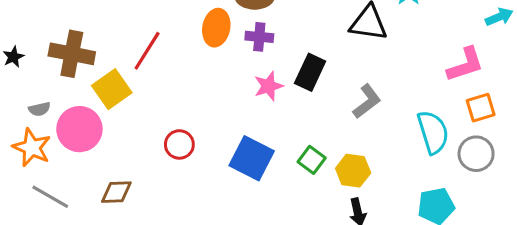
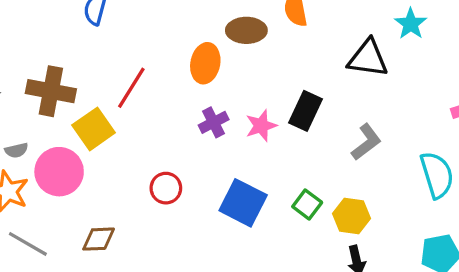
purple cross: (259, 37) -> (214, 122), moved, turned -32

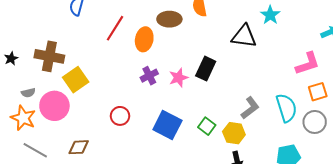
red line: (131, 88) -> (115, 28), moved
gray L-shape: (366, 142) -> (250, 108), moved

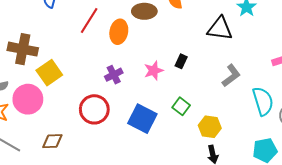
black rectangle: (206, 69) -> (181, 61), size x0.6
purple cross: (149, 76) -> (114, 75), moved
gray L-shape: (250, 108) -> (231, 76), moved
red circle: (120, 116) -> (94, 109), size x1.5
green square: (207, 126) -> (181, 106), moved

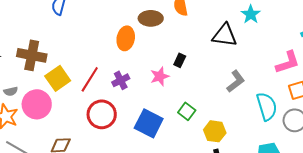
red line: (89, 20) -> (90, 79), moved
black rectangle: (181, 61) -> (180, 60), moved

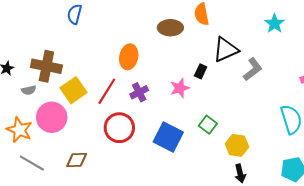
black triangle: (225, 35) -> (226, 50), moved, turned -32
orange ellipse: (126, 38) -> (129, 57), moved
gray L-shape: (236, 81) -> (253, 69), moved
gray semicircle: (11, 91) -> (29, 90), moved

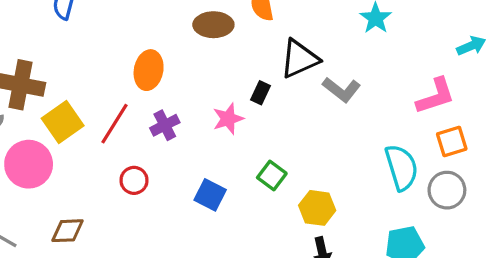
gray L-shape: (253, 69) -> (342, 90), turned 75
red circle: (119, 128) -> (134, 180), size x0.6
blue square: (168, 137) -> (210, 195), size x0.7

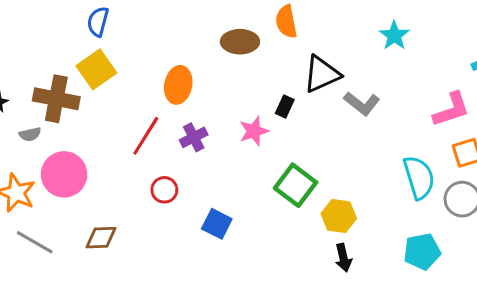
yellow square: (63, 122) -> (96, 69), moved
green square: (272, 176) -> (296, 185), size x1.5
blue square: (210, 195) -> (217, 224), moved

